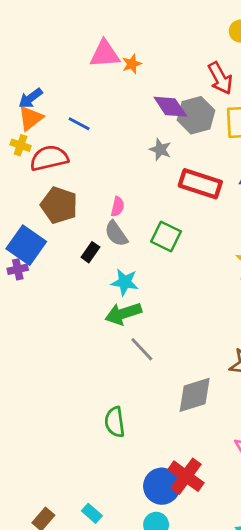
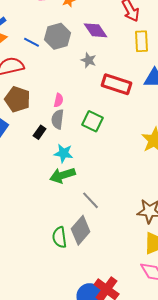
gray hexagon: (196, 115) -> (58, 36), moved
gray semicircle: (116, 234) -> (58, 119), turned 42
gray line: (142, 349) -> (91, 200), moved
gray diamond: (195, 395) -> (81, 230), moved, turned -32
green semicircle: (115, 422) -> (60, 237), moved

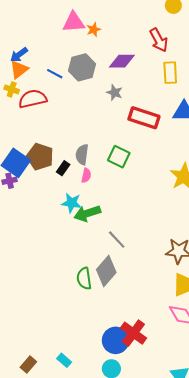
purple diamond: (96, 30) -> (122, 61), turned -55
brown pentagon: (18, 99) -> (40, 157), moved
pink semicircle: (59, 100) -> (86, 176), moved
cyan star: (64, 153) -> (71, 203), moved

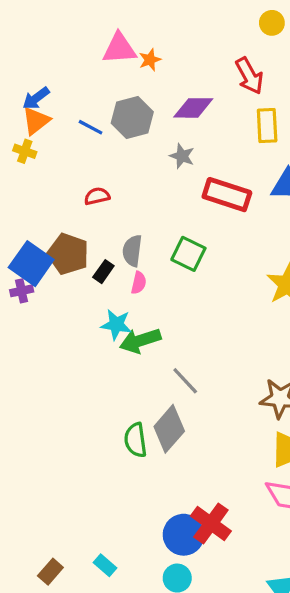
red semicircle: (33, 99) -> (97, 196), moved, size x0.6

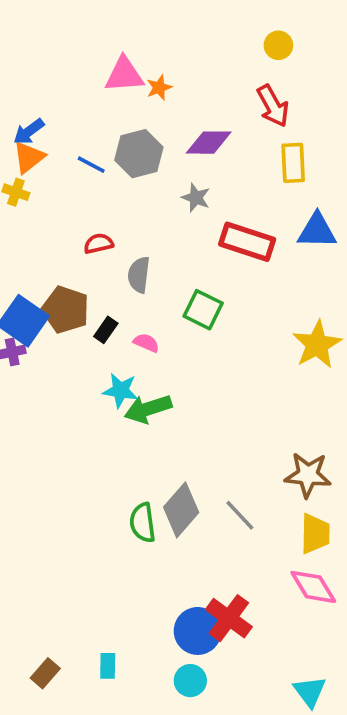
yellow circle: (272, 23) -> (278, 45), moved
gray semicircle: (132, 251) -> (139, 275), moved
pink semicircle: (139, 283) -> (146, 343), turned -80
gray line: (185, 381) -> (240, 515), moved
cyan rectangle: (105, 565) -> (108, 666), turned 50

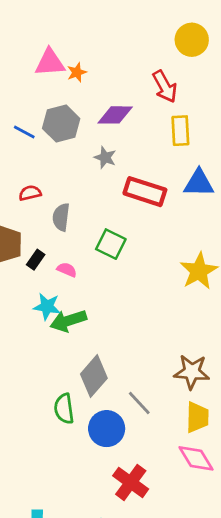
yellow circle: (278, 45) -> (192, 40), moved, size x1.5
gray diamond: (181, 510) -> (94, 376), moved
blue circle: (198, 631) -> (107, 429), moved

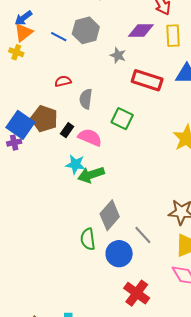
purple diamond: (115, 115) -> (141, 30), moved
pink semicircle: (67, 270) -> (90, 137), size x1.6

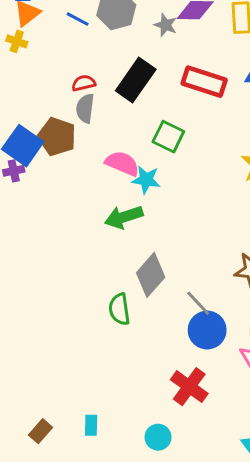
gray star: (118, 55) -> (165, 25), moved
gray semicircle: (86, 99) -> (85, 108), moved
black rectangle: (67, 130) -> (136, 80), moved, size x2.0
cyan star: (75, 164) -> (146, 180), moved
blue circle: (119, 254) -> (207, 330), moved

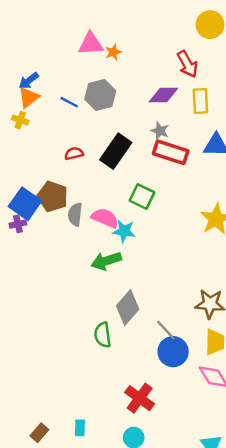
gray star: (165, 25) -> (160, 131), moved
gray semicircle: (85, 108) -> (75, 214), moved
red cross: (189, 387) -> (140, 398), moved

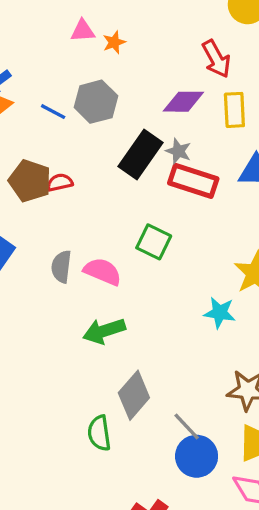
pink triangle: (91, 44) -> (83, 31), size x0.7
black rectangle: (116, 151) -> (140, 154), moved
brown pentagon: (52, 196) -> (30, 181), moved
cyan star: (124, 231) -> (220, 313), moved

